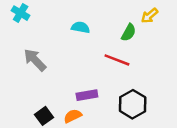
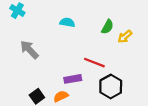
yellow arrow: (149, 16) -> (125, 37), moved
red line: (117, 60) -> (94, 63), moved

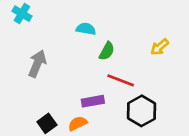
green semicircle: (107, 27) -> (107, 51), moved
gray arrow: (29, 50) -> (37, 64), turned 66

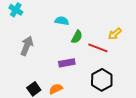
red line: (121, 80) -> (98, 48), moved
purple rectangle: (93, 101) -> (67, 63), moved

